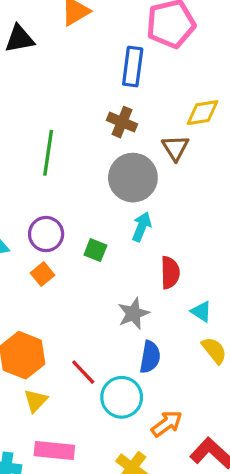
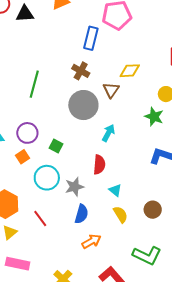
cyan arrow: (142, 227) -> (108, 133), moved
cyan circle: (122, 397) -> (47, 178), moved
orange arrow: (167, 424) -> (91, 241), moved

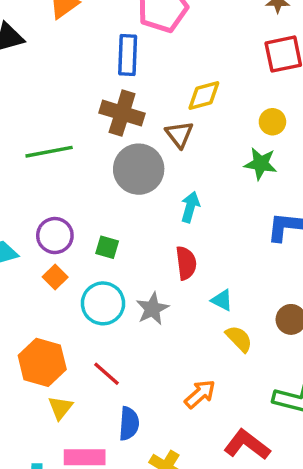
brown cross: (81, 71) -> (122, 113), size x1.4
green line: (34, 84) -> (49, 152), turned 76
blue semicircle: (81, 214) -> (129, 424), moved

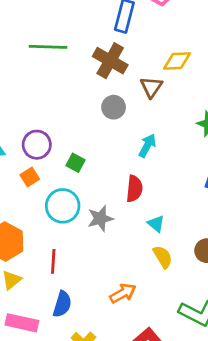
green line: (49, 152) -> (48, 47), moved
gray circle: (139, 169) -> (114, 107), size x0.6
red line: (106, 374) -> (53, 261), turned 40

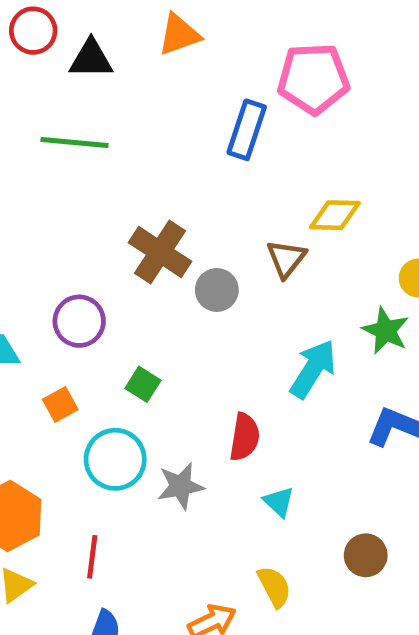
green line: (48, 47) -> (75, 143), moved
brown cross: (110, 61) -> (160, 252), moved
purple circle: (37, 145) -> (79, 321), moved
cyan arrow: (147, 146) -> (313, 369), moved, size x1.4
yellow semicircle: (163, 257) -> (274, 587), moved

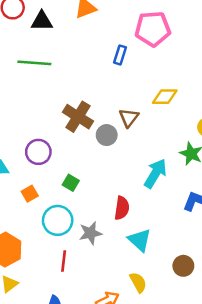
blue rectangle: (247, 130) -> (120, 55), size x0.7
brown triangle: (286, 259) -> (129, 118), moved
cyan triangle: (279, 502) -> (140, 240), size x1.5
red line: (92, 557) -> (64, 261), moved

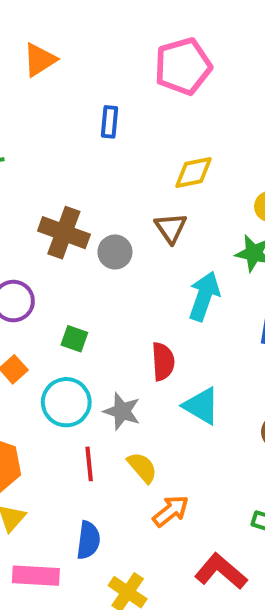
pink pentagon: (153, 29) -> (183, 66), moved
brown triangle: (129, 118) -> (171, 228), moved
gray star: (90, 233) -> (122, 411), turned -30
yellow semicircle: (138, 282) -> (142, 467), moved

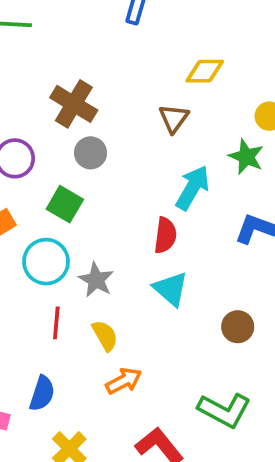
gray circle: (115, 252) -> (91, 153), moved
green square: (74, 339) -> (65, 204), size x1.4
red semicircle: (163, 362) -> (165, 235), moved

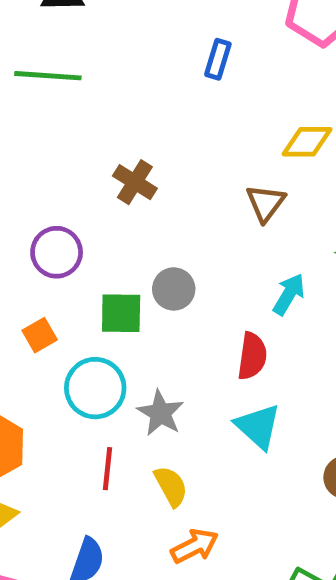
brown cross: (74, 104) -> (135, 182), size x0.7
gray circle: (91, 153) -> (174, 289), moved
cyan arrow: (193, 188) -> (289, 294), size x0.7
green square: (65, 204) -> (121, 313), turned -30

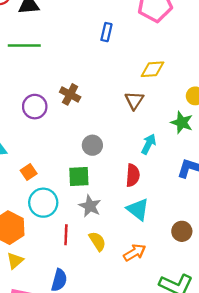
purple circle: (57, 252) -> (35, 107), moved
green square: (121, 313) -> (79, 177), moved
cyan circle: (95, 388) -> (43, 203), moved
orange arrow: (195, 546) -> (135, 253), moved

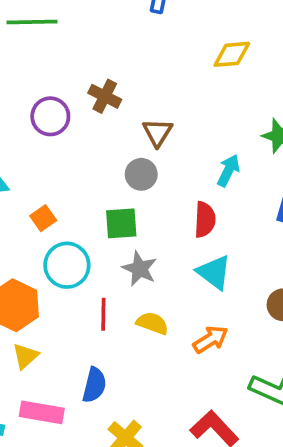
brown triangle: (134, 100) -> (157, 133), moved
yellow semicircle: (97, 241) -> (152, 323), turned -36

